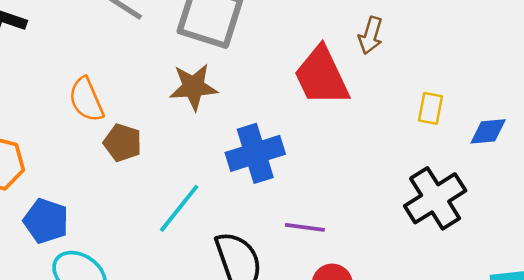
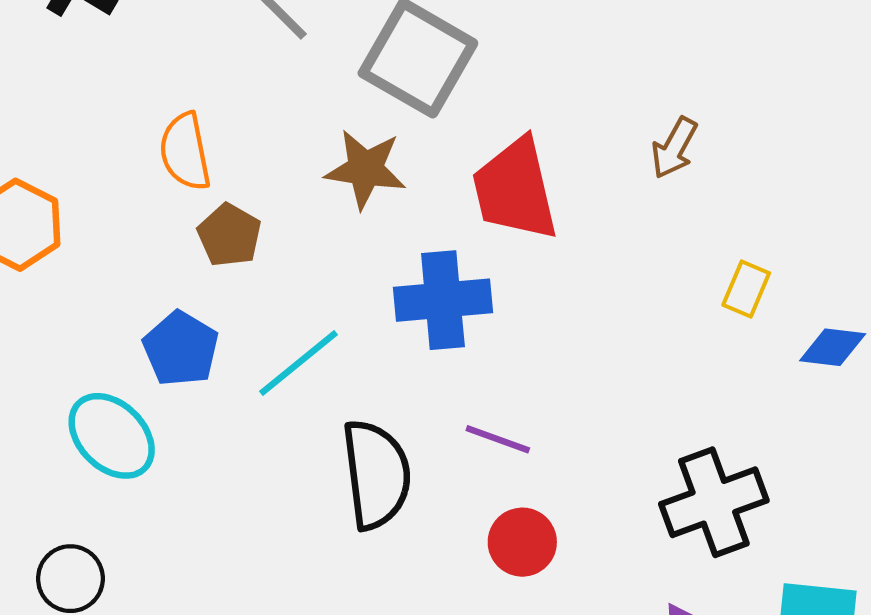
red trapezoid: (322, 76) -> (515, 189), moved
black cross: (435, 198) -> (714, 502), moved
blue pentagon: (46, 221) -> (181, 349), moved

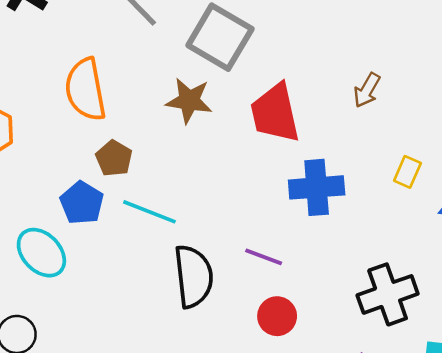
orange semicircle: (185, 152) -> (85, 89), size x1.4
brown pentagon: (229, 235) -> (114, 158), moved
blue cross: (443, 300) -> (317, 187), moved
cyan line: (299, 363) -> (149, 212), turned 60

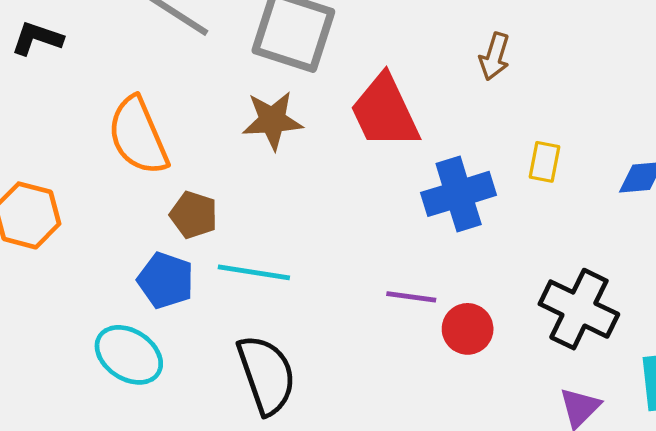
yellow rectangle: (407, 172) -> (544, 162), moved
black semicircle: (193, 276) -> (266, 375), moved
black cross: (388, 294) -> (579, 309), turned -32
red circle: (277, 316) -> (468, 329), moved

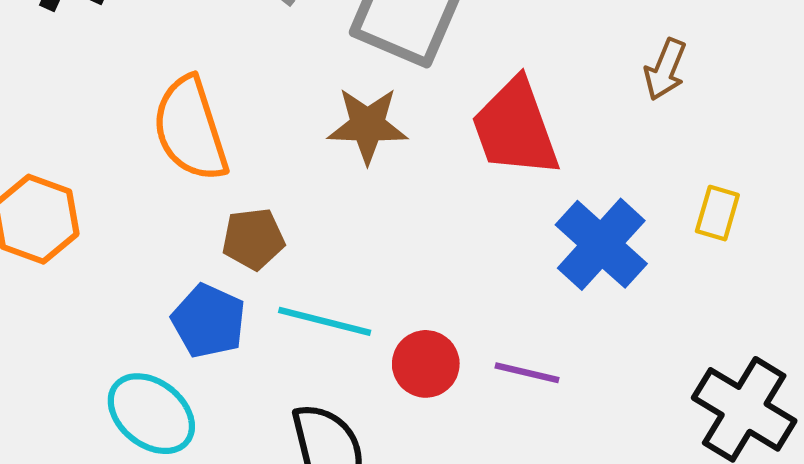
blue cross: (459, 194) -> (601, 244), turned -36
brown pentagon: (194, 215) -> (253, 239), turned -30
red circle: (468, 329) -> (426, 364), moved

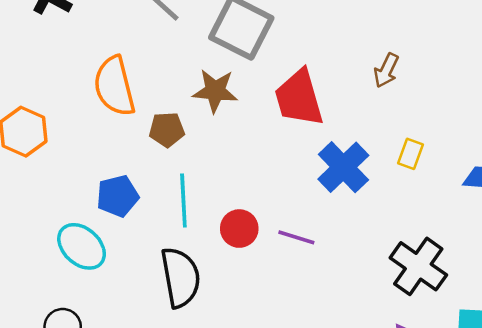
brown pentagon: (253, 239) -> (167, 130), moved
blue pentagon: (209, 321) -> (118, 196), turned 30
cyan line: (325, 321) -> (183, 201), turned 69

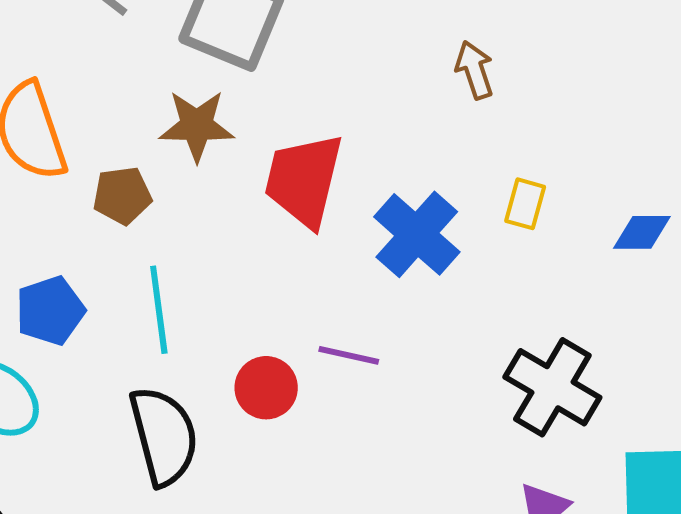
brown arrow: (386, 70) -> (475, 70), turned 140
red trapezoid: (299, 98) -> (304, 180), moved, turned 34
red circle: (239, 229) -> (266, 388), moved

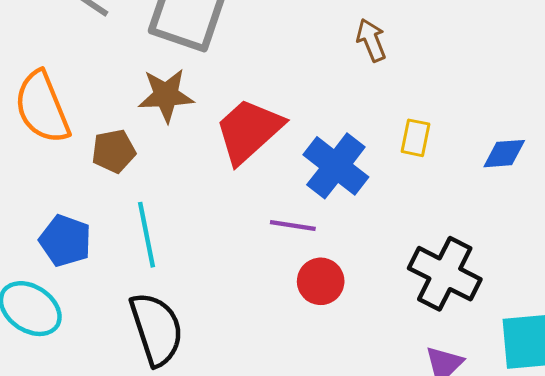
red trapezoid: (304, 180) -> (249, 131), turned 38
blue pentagon: (50, 311) -> (65, 241), turned -30
purple line: (349, 355) -> (293, 225), moved
red circle: (266, 388) -> (321, 281), moved

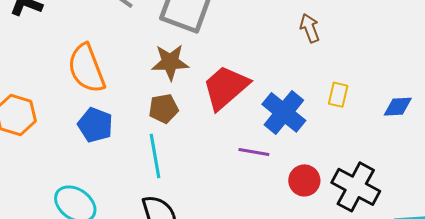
brown pentagon: (114, 151) -> (164, 109), moved
blue pentagon: (65, 241) -> (95, 125), moved
red circle: (321, 281) -> (304, 180), moved

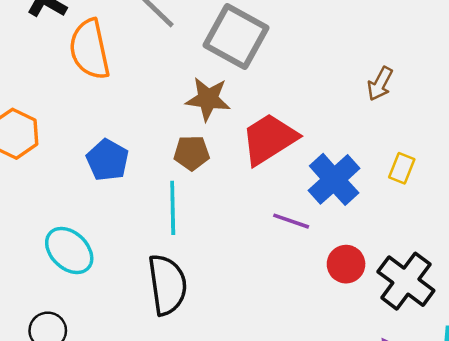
brown arrow: (310, 28) -> (380, 84), turned -140
orange semicircle: (86, 68) -> (90, 49), moved

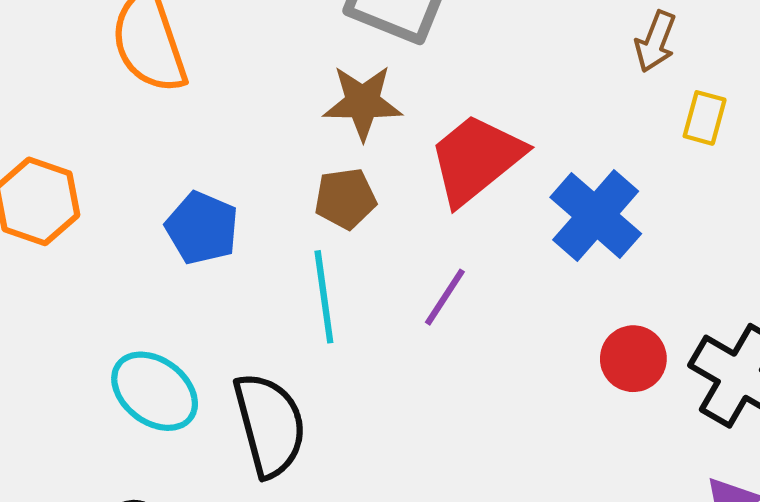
yellow rectangle: (402, 168) -> (705, 118), moved
purple line: (291, 221) -> (445, 297), moved, turned -69
black semicircle: (167, 285) -> (270, 425), moved

